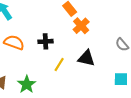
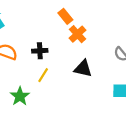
yellow line: (59, 64) -> (43, 75), moved

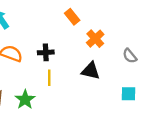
orange cross: (78, 34) -> (95, 39), moved
yellow line: (43, 75) -> (49, 78), turned -32

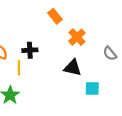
yellow line: (49, 78) -> (19, 68), moved
cyan square: (129, 94) -> (92, 89), moved

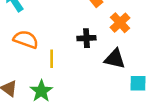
black cross: (30, 50) -> (86, 38), moved

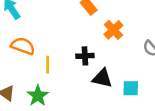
black cross: (86, 38) -> (85, 56), moved
black triangle: (115, 59) -> (102, 78), moved

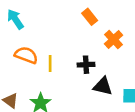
yellow line: (48, 65) -> (50, 63), moved

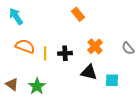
orange cross: (114, 40) -> (95, 46), moved
black cross: (86, 65) -> (65, 53), moved

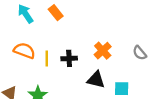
orange rectangle: (78, 14) -> (56, 13), moved
cyan arrow: (16, 16) -> (26, 14), moved

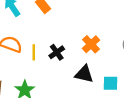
black cross: (69, 58) -> (57, 52), turned -32

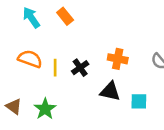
orange cross: (91, 44) -> (118, 59), turned -36

